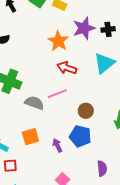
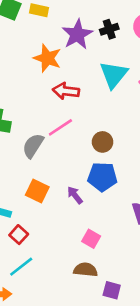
gray semicircle: (34, 103) -> (33, 146), turned -66
orange square: (30, 137) -> (37, 191), turned -36
red square: (10, 166) -> (19, 235), turned -32

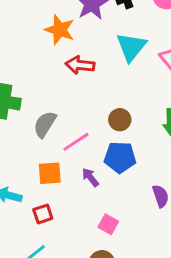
pink line: (60, 127) -> (76, 142), moved
orange square: (37, 191) -> (50, 173), turned -30
red square: (19, 235) -> (43, 214), moved, turned 30

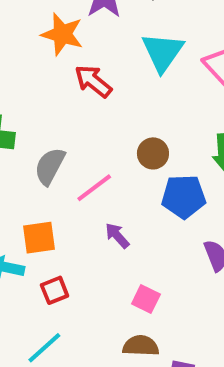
red arrow: (80, 65) -> (93, 81), turned 36
blue pentagon: (120, 157) -> (184, 197), moved
orange square: (50, 173) -> (39, 238), moved

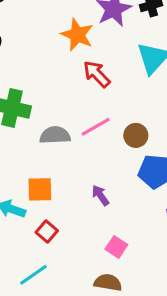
gray semicircle: (50, 166) -> (55, 135), turned 52
pink line: (94, 188) -> (96, 127), moved
red square: (55, 290) -> (47, 231), turned -35

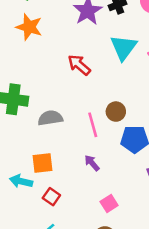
orange star: (77, 35) -> (29, 27), moved
pink line: (96, 127) -> (93, 125), moved, turned -70
pink square: (116, 247) -> (109, 204), turned 30

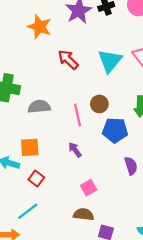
orange star: (29, 27) -> (40, 27), moved
cyan triangle: (123, 47) -> (110, 61), moved

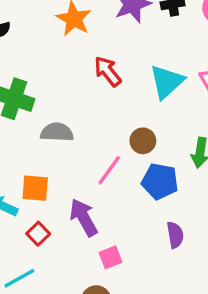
pink line: (78, 115) -> (109, 170), moved, turned 40
purple arrow: (75, 150) -> (84, 217), moved, size x1.6

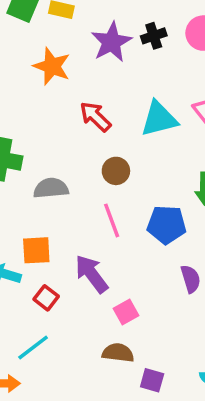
cyan triangle: (167, 82) -> (159, 119), turned 36
brown circle: (143, 141) -> (116, 171), moved
pink line: (109, 170) -> (112, 220), turned -48

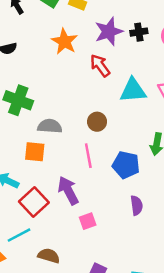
red arrow: (95, 117) -> (100, 66), moved
orange square: (36, 250) -> (35, 152), moved
red square: (46, 298) -> (34, 202), size x1.6
brown semicircle: (118, 353) -> (49, 256), moved

